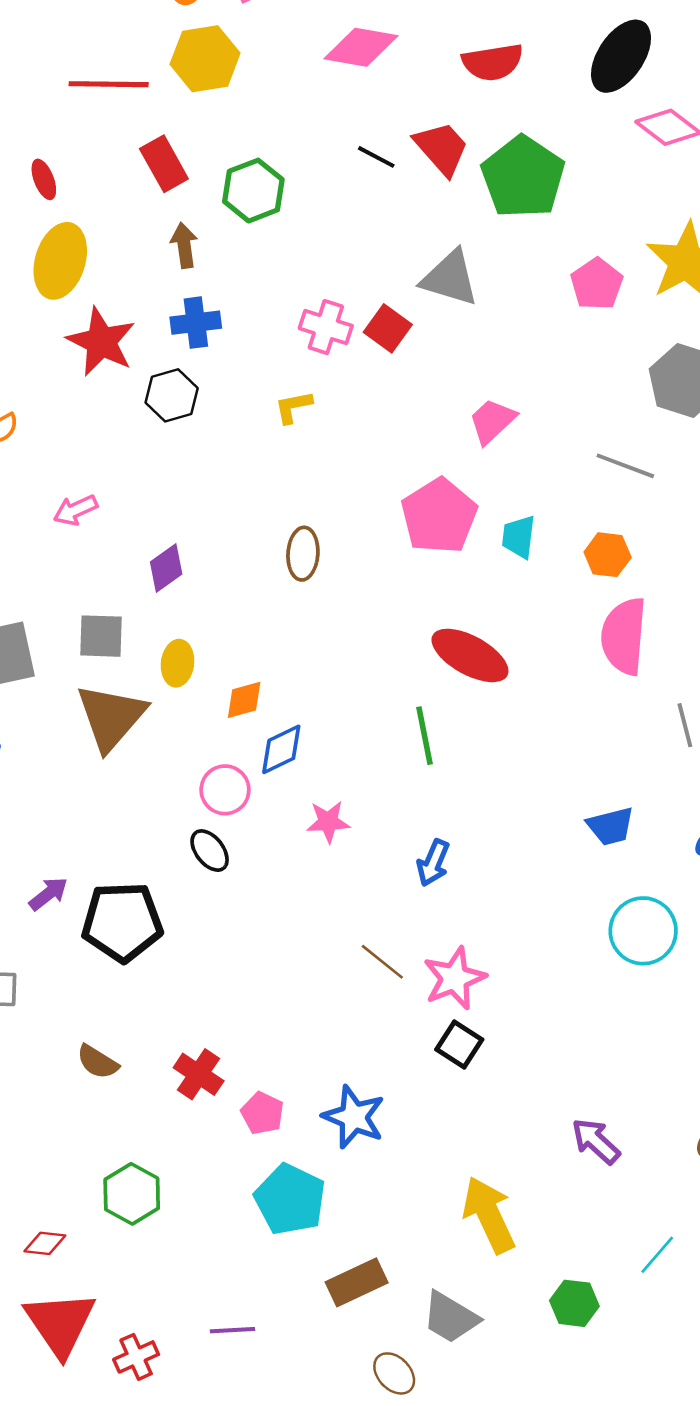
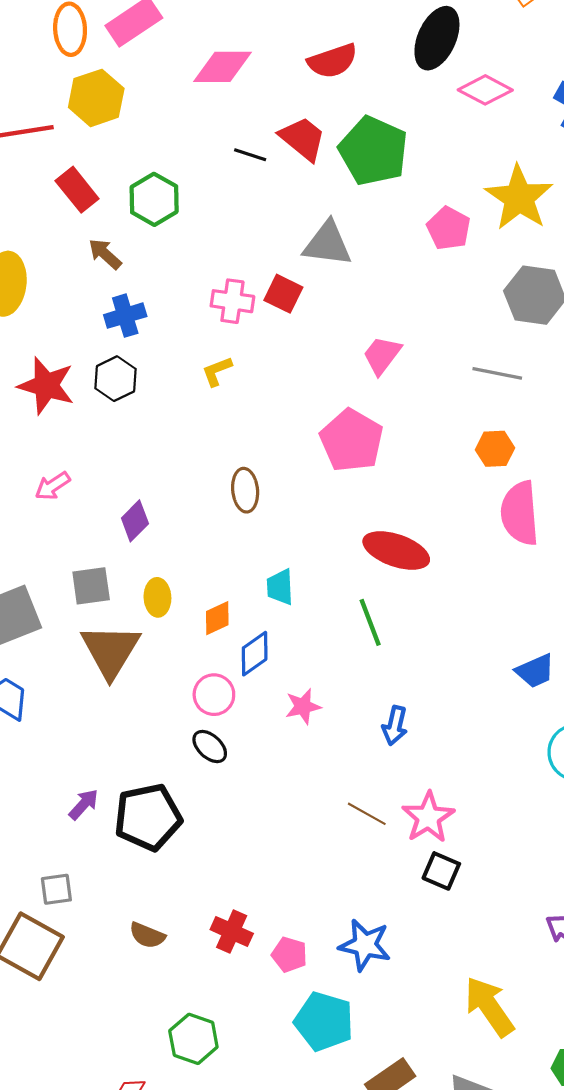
brown arrow: (184, 245) -> (105, 254), turned -30
red star: (101, 342) -> (46, 386), moved
cyan trapezoid: (519, 537) -> (280, 587), moved

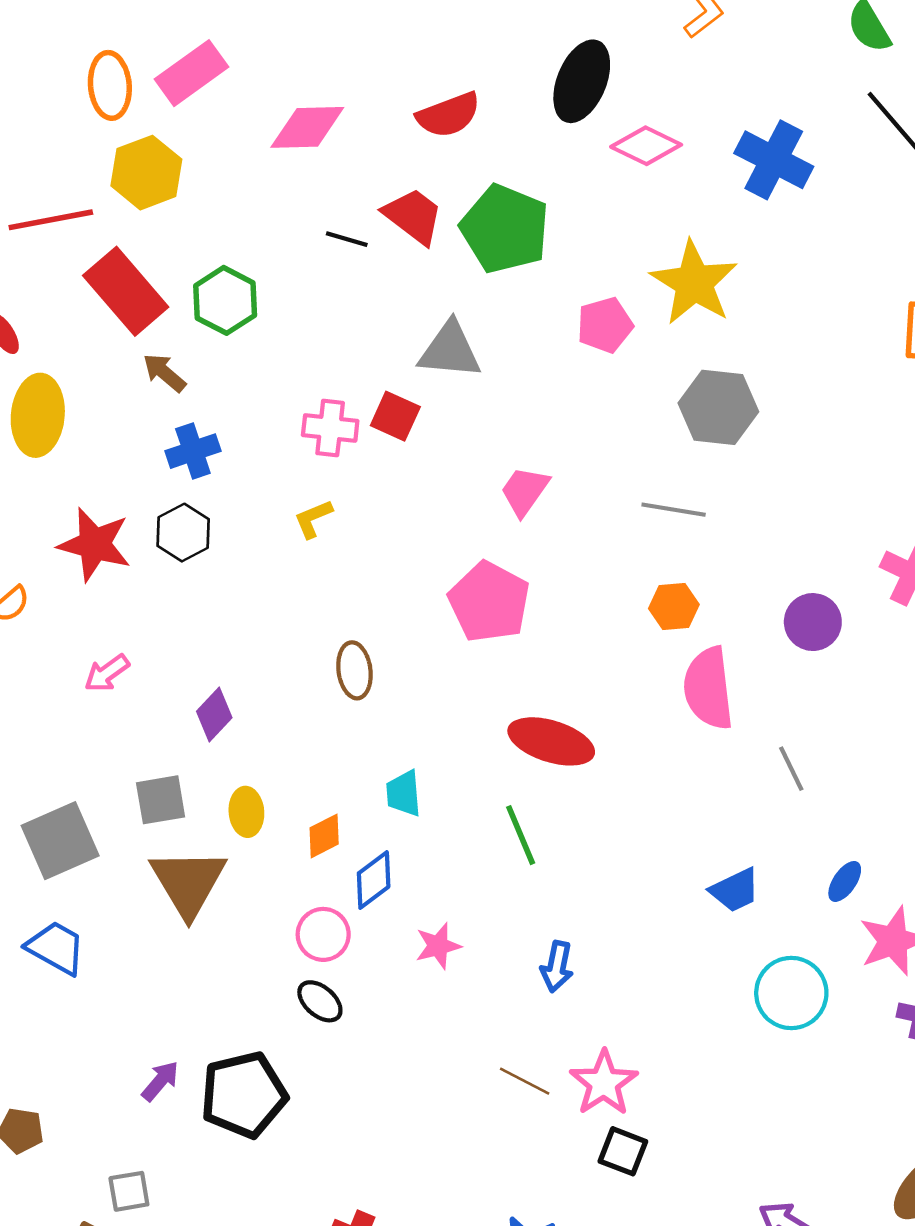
red rectangle: (77, 190) -> (126, 291), size x1.5
pink pentagon: (449, 228) -> (605, 325), turned 30

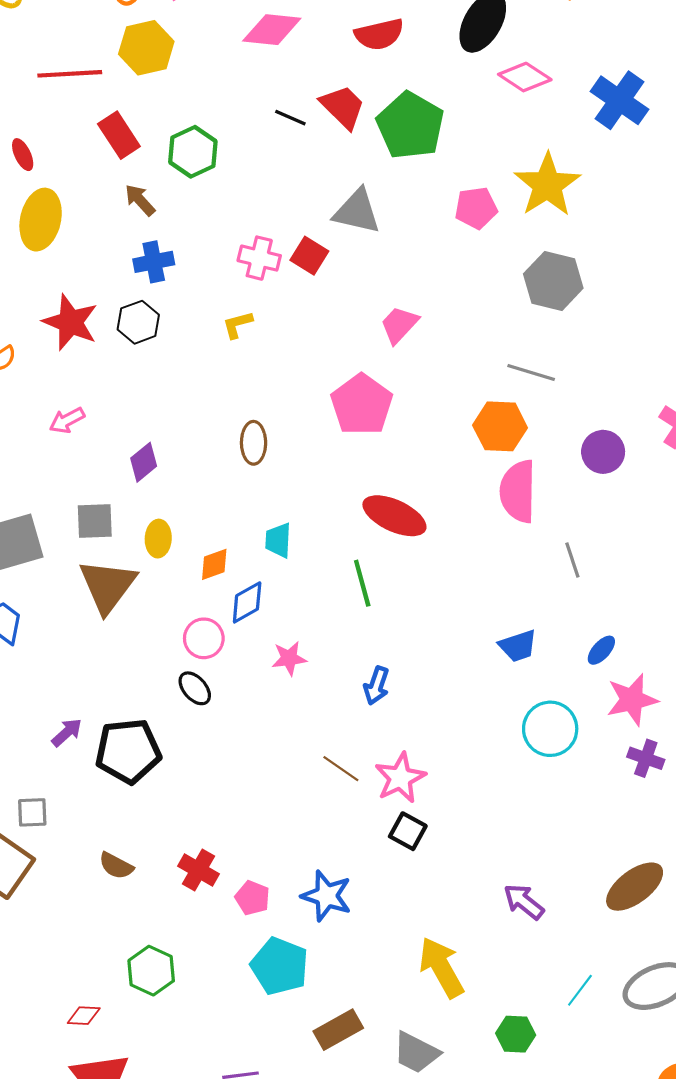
red rectangle: (126, 291) -> (119, 135), size x0.7
gray line: (674, 510) -> (531, 373), moved
orange hexagon: (674, 606) -> (500, 426), size x1.4

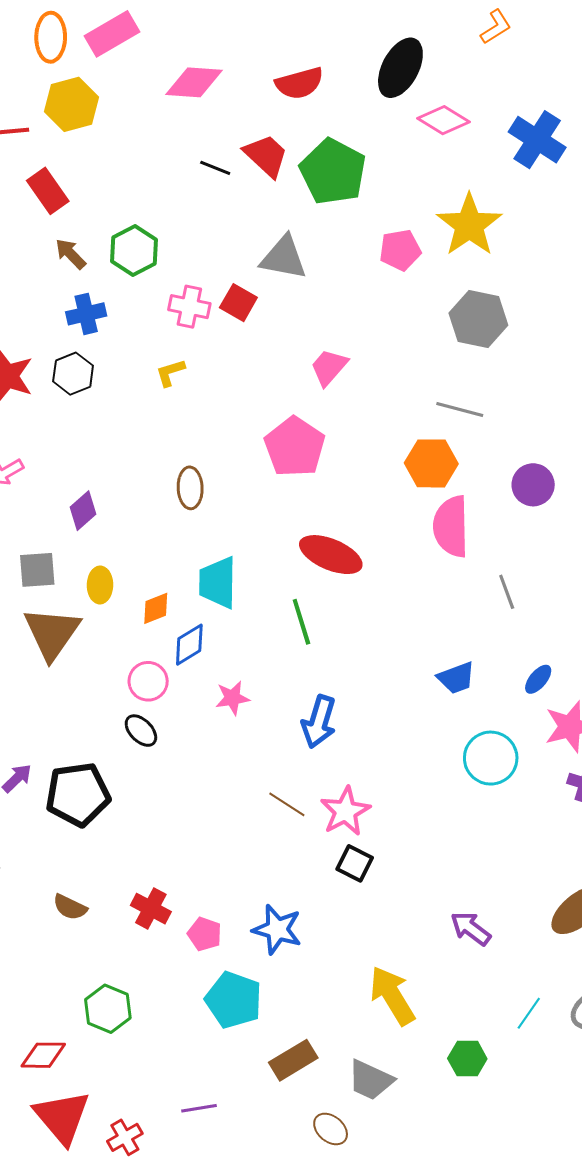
green hexagon: (193, 152) -> (134, 250), moved
cyan trapezoid: (278, 540) -> (218, 583), size x1.5
blue arrow: (376, 686) -> (319, 722), size x1.4
red diamond: (84, 1016) -> (43, 1055), size x1.4

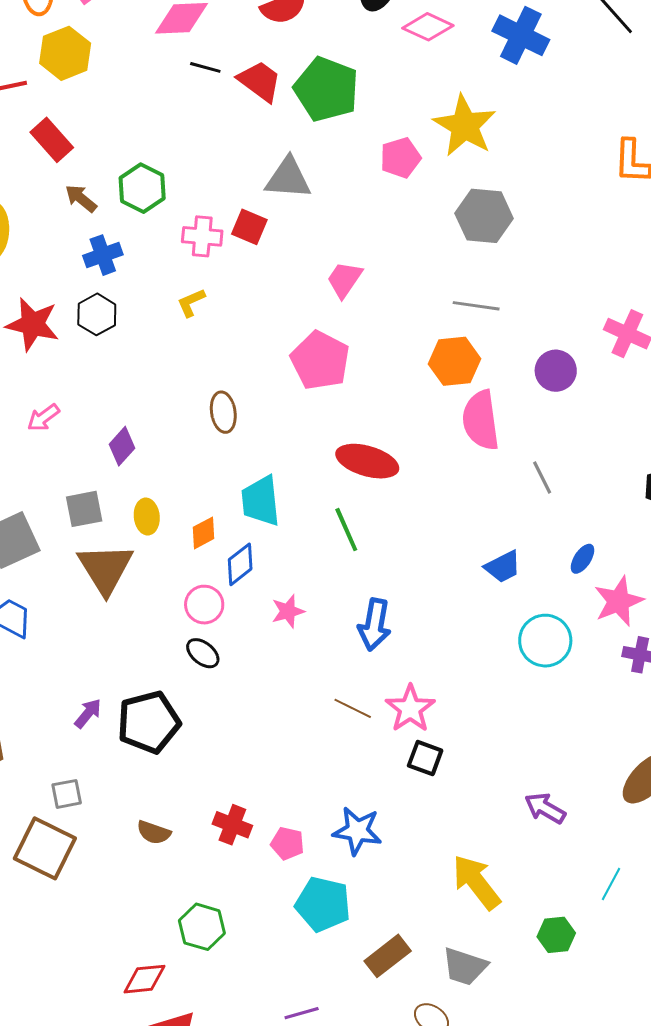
black line: (215, 168) -> (205, 67), moved

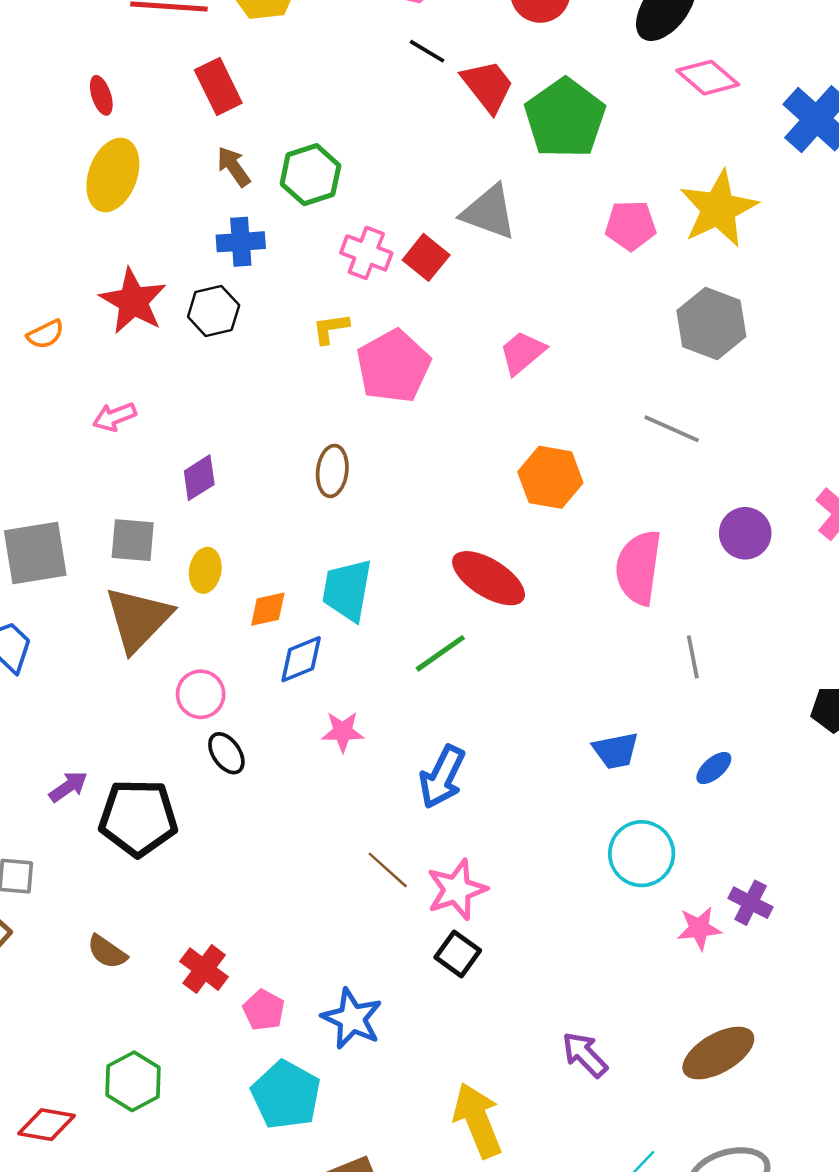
pink pentagon: (320, 361) -> (393, 366), moved
orange hexagon: (455, 361) -> (550, 477), moved
green line: (346, 530) -> (440, 653), turned 63
pink star: (619, 601) -> (699, 928), moved, size x0.7
pink circle: (204, 605) -> (201, 694), moved

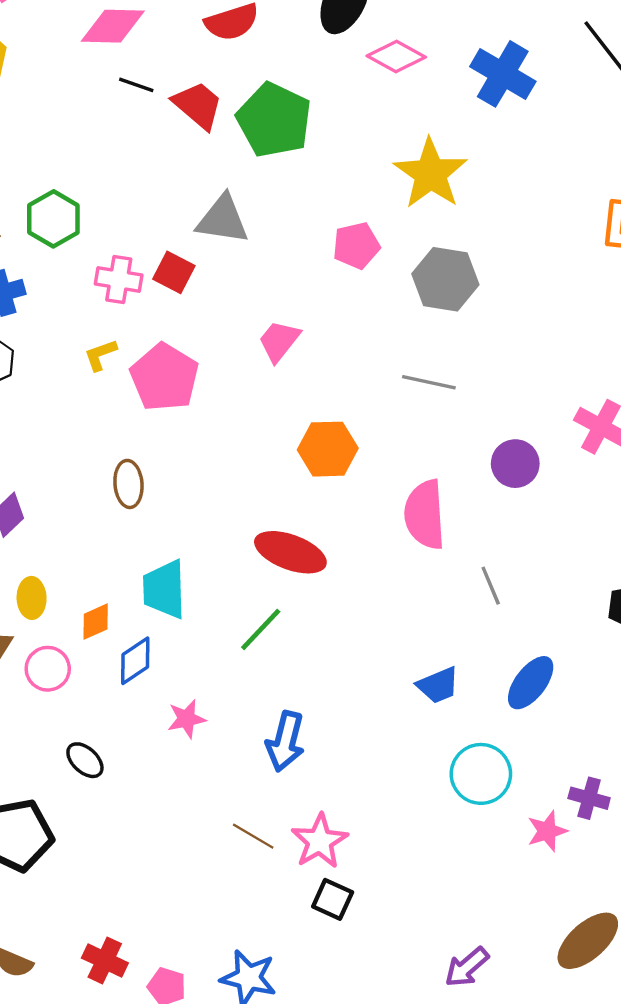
pink pentagon: (631, 225) -> (356, 246), moved
pink circle: (201, 694) -> (48, 669), moved
blue ellipse: (714, 768) -> (531, 683), size x1.6
purple arrow: (585, 1055) -> (467, 967), turned -75

